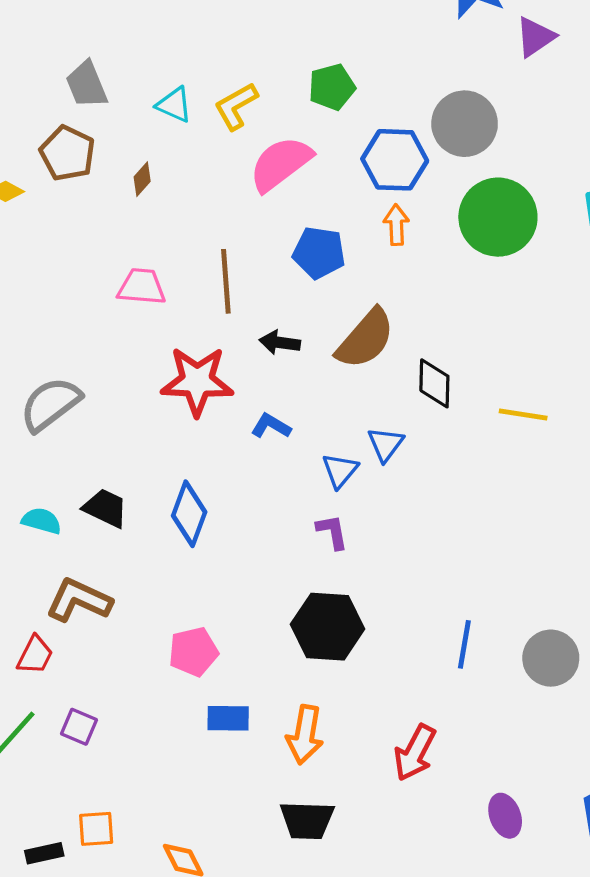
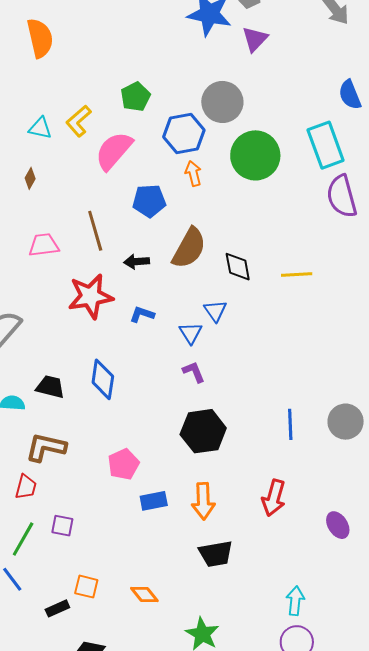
orange square: (96, 829) -> (86, 587), turned 30

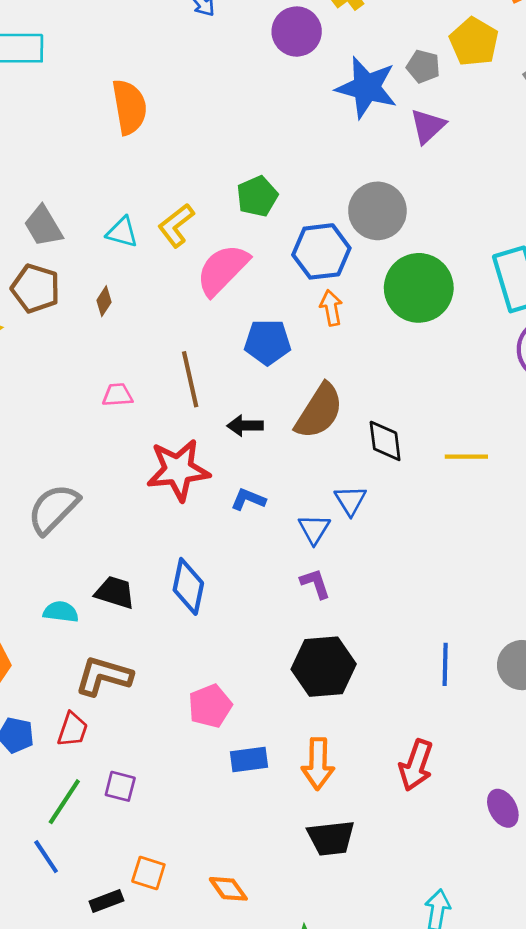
pink trapezoid: (44, 245) -> (117, 395), size x0.7

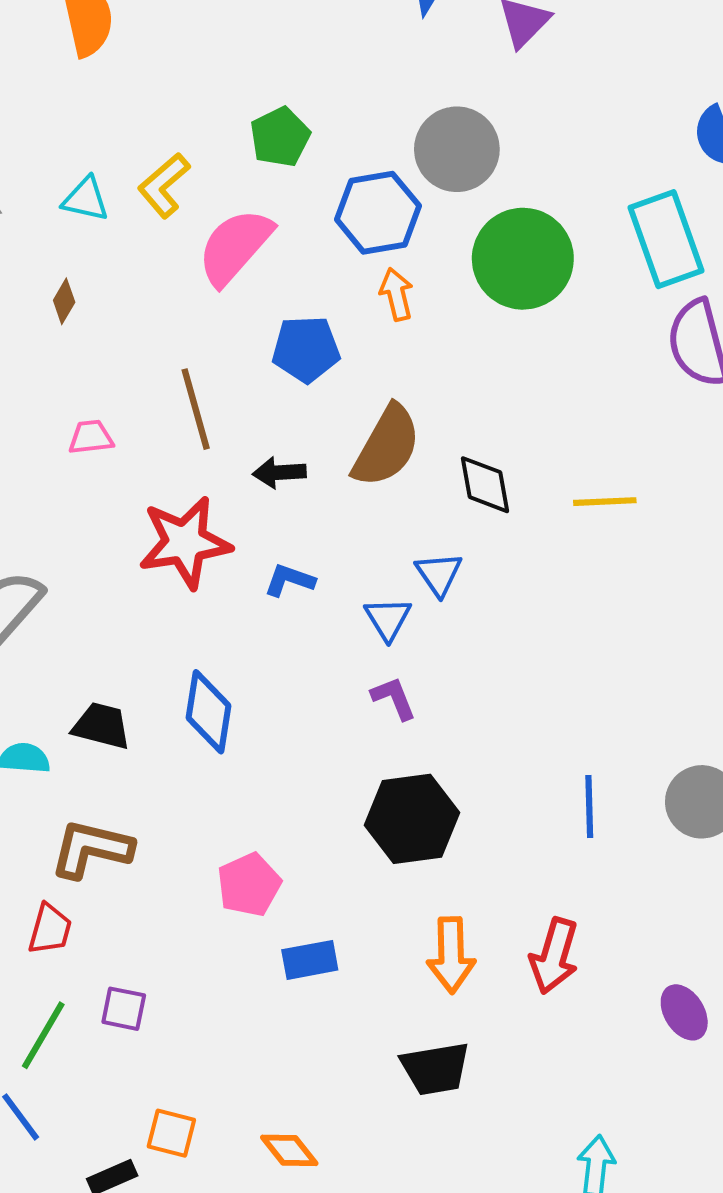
orange arrow: (318, 764) -> (451, 955), moved

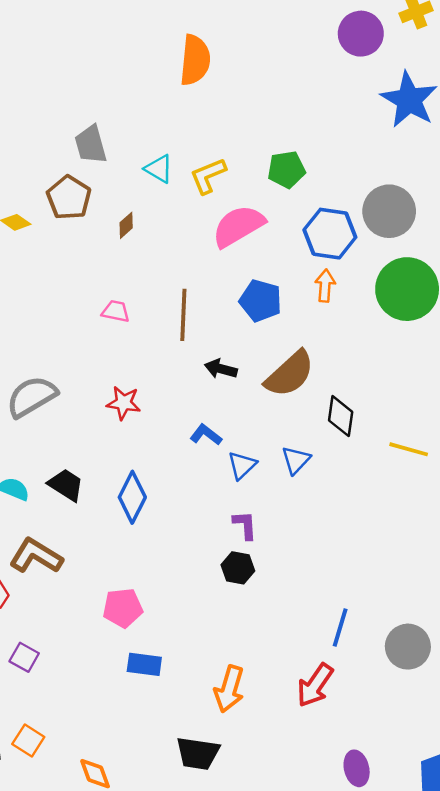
red star: (185, 542) -> (124, 403), moved, size x0.6
blue triangle: (388, 619) -> (242, 465), moved
black hexagon: (412, 819) -> (238, 568), moved, size x0.6
red arrow: (554, 956) -> (315, 685), moved

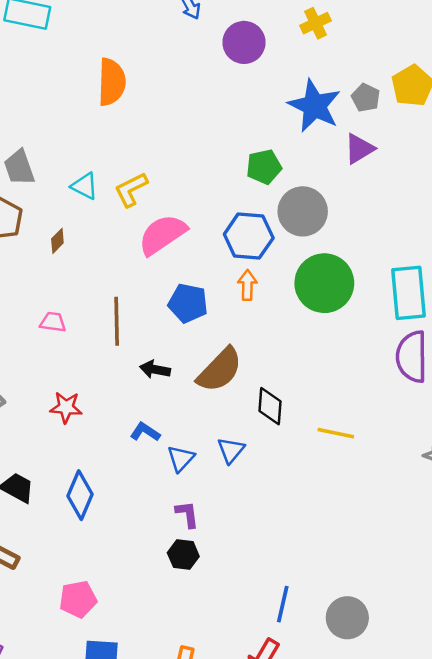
purple circle: (361, 34) -> (244, 42), moved
green pentagon: (286, 170) -> (264, 167), moved

